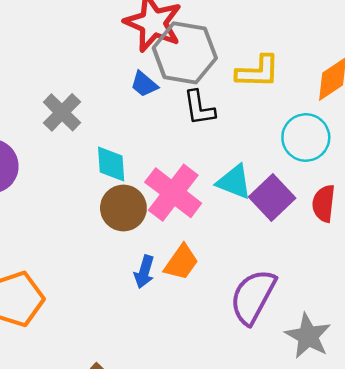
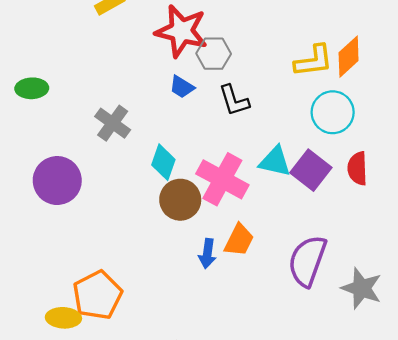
gray hexagon: (185, 53) -> (214, 54), size x0.6
yellow L-shape: (258, 72) -> (314, 61), moved
cyan diamond: (111, 164) -> (163, 162), turned 32

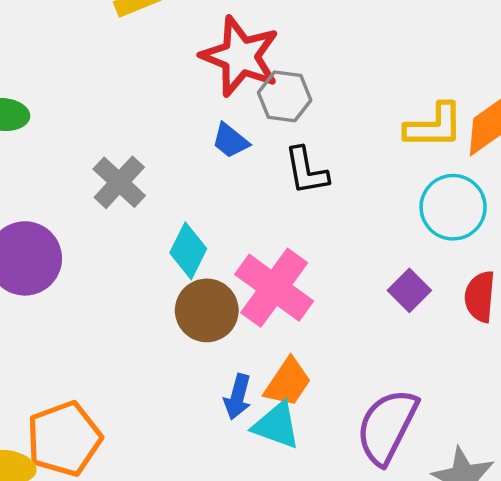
cyan triangle: (275, 161) -> (276, 425), moved
purple square: (311, 170) -> (409, 290), size x0.7

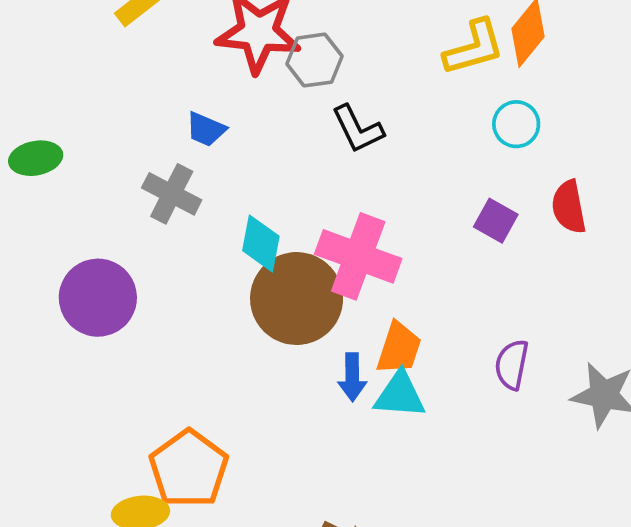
blue trapezoid: (230, 141) -> (206, 129), moved
cyan circle: (453, 207) -> (516, 124), size x0.7
brown circle: (207, 310) -> (297, 299), size x1.4
purple semicircle: (387, 426) -> (512, 365), size x0.6

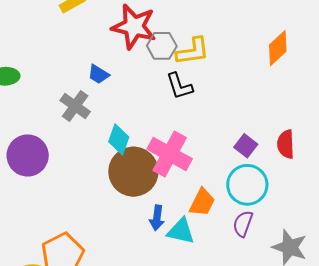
yellow L-shape: (474, 48) -> (193, 51), moved
cyan circle: (516, 124) -> (247, 185), moved, size x1.6
orange trapezoid: (399, 348) -> (202, 202), moved

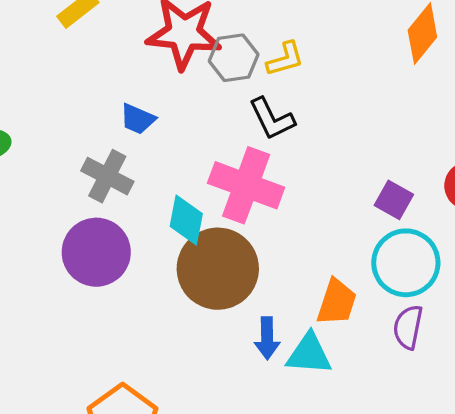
yellow L-shape: (193, 51) -> (285, 59), size x0.7
pink cross: (170, 154) -> (246, 185), moved
purple circle: (28, 155) -> (96, 252), moved

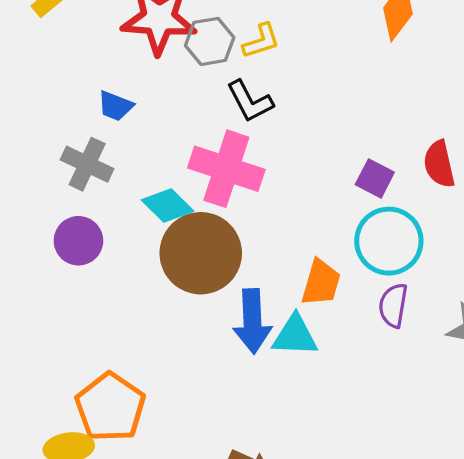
cyan diamond: (186, 220) -> (168, 205), turned -54
purple circle: (96, 252) -> (78, 241), size x0.7
blue arrow: (267, 338) -> (252, 321), size x1.5

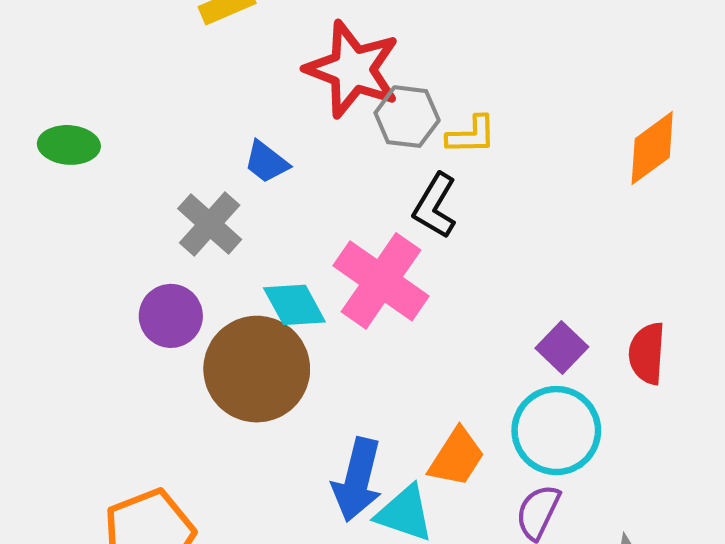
black L-shape: (250, 101) -> (435, 206), turned 42
brown circle: (201, 253) -> (257, 369), moved

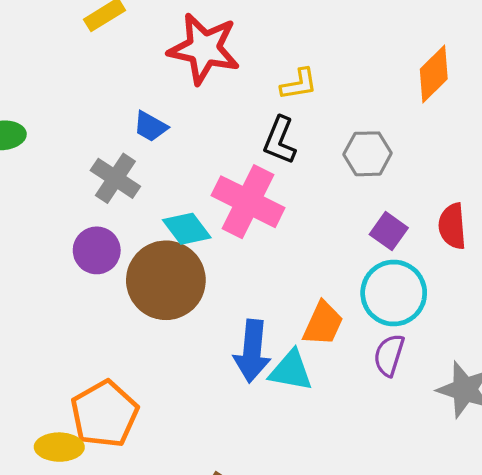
gray hexagon: (407, 117) -> (368, 154), moved

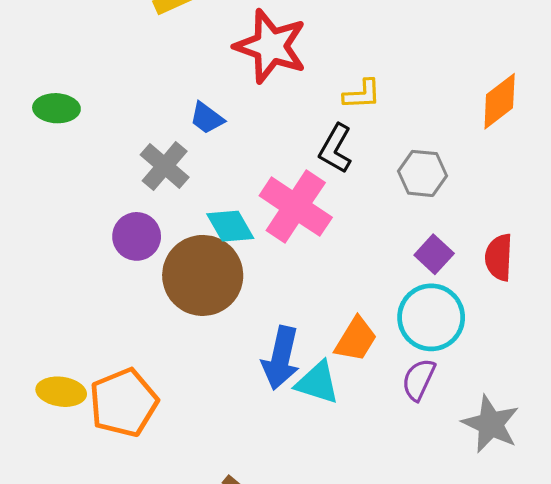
yellow ellipse: (59, 447) -> (61, 392), moved

